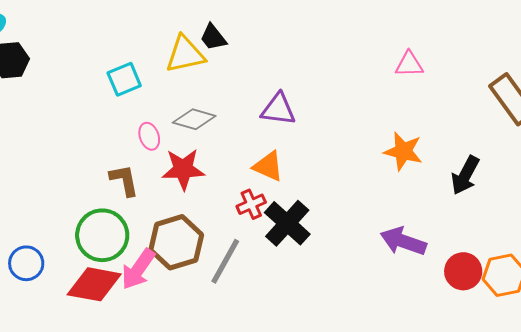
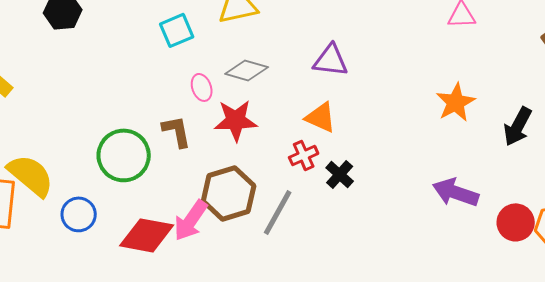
orange star: (403, 151) -> (456, 102), turned 30
black cross: (287, 223) -> (340, 174), size x0.6
green circle: (102, 235) -> (124, 155), moved

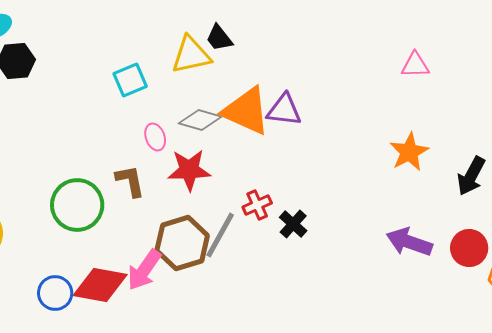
orange triangle: (321, 117) -> (246, 111), moved, size x1.6
gray line: (278, 212) -> (220, 235), moved
blue circle: (79, 214) -> (55, 293), moved
red circle: (516, 222) -> (469, 248), moved

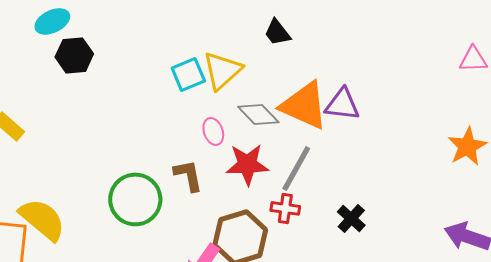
yellow triangle: (191, 55) -> (222, 70), moved, turned -30
gray diamond: (200, 120) -> (258, 114), turned 30
red cross: (257, 205) -> (285, 208), moved, turned 32
gray line: (220, 235) -> (296, 168), moved

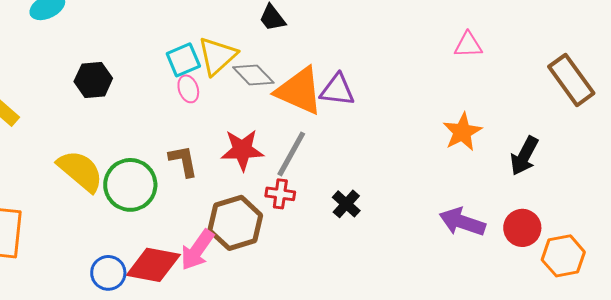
black hexagon: (74, 55) -> (93, 80), moved
gray diamond: (258, 114) -> (253, 75), moved
pink ellipse: (213, 131) -> (188, 89), moved
yellow semicircle: (42, 219) -> (80, 171), moved

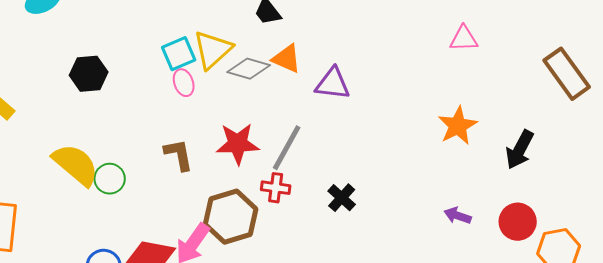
gray diamond: (253, 75) -> (249, 69), turned -30
orange triangle: (299, 91) -> (287, 59), moved, size x0.6
green circle: (130, 185) -> (110, 179), moved, size x0.6
purple arrow: (462, 222) -> (458, 216), size x0.6

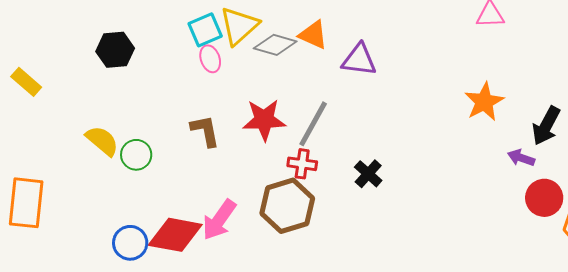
yellow semicircle: (76, 165) -> (102, 141), size x0.7
purple arrow: (458, 216) -> (521, 158), moved
brown hexagon: (231, 217) -> (287, 206), moved

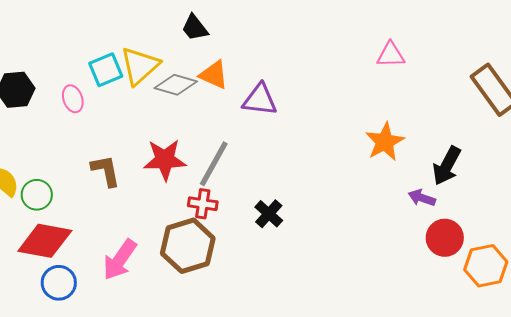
pink ellipse: (210, 59) -> (73, 99), moved
red diamond: (175, 235) -> (45, 241), moved
blue circle: (130, 243) -> (59, 283), moved

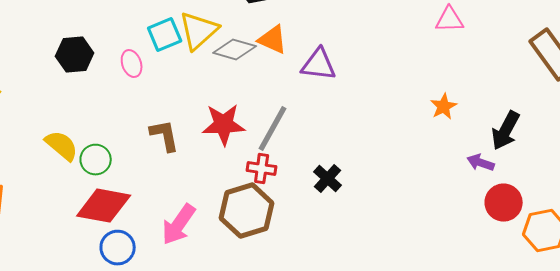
orange star: (385, 142) -> (444, 107), size x0.7

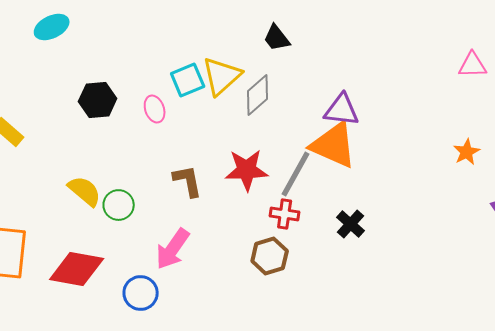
orange triangle: (273, 40) -> (334, 145), moved, size x1.6
gray diamond: (235, 50) -> (258, 95), turned -57
red diamond: (104, 206) -> (77, 269), moved
brown hexagon: (247, 211) -> (270, 256), size x0.7
pink arrow: (179, 225) -> (173, 249), moved

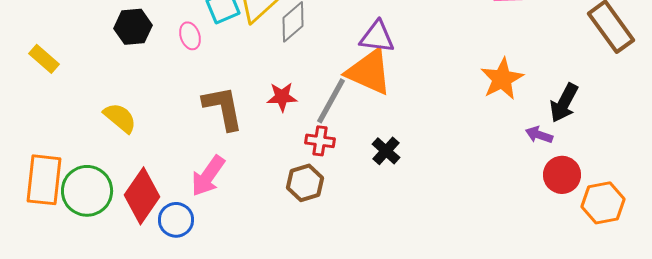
orange star: (467, 152) -> (502, 79), size x1.6
red star: (247, 170) -> (282, 97), size x0.7
brown L-shape: (188, 181) -> (223, 108), size x1.4
green circle: (119, 205) -> (87, 191), moved, size x1.6
red diamond: (77, 269) -> (142, 196), moved, turned -66

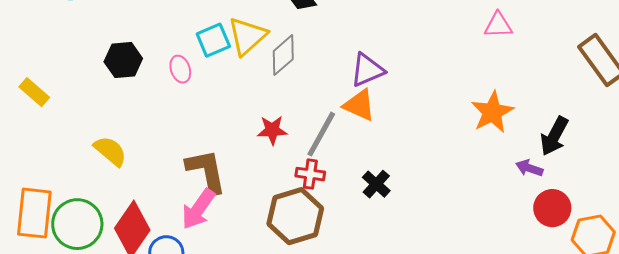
purple triangle: (377, 37) -> (367, 70), turned -30
orange triangle: (369, 72) -> (359, 105), size x0.7
brown L-shape: (223, 108) -> (206, 171), moved
brown hexagon: (305, 183) -> (295, 216), size x1.5

